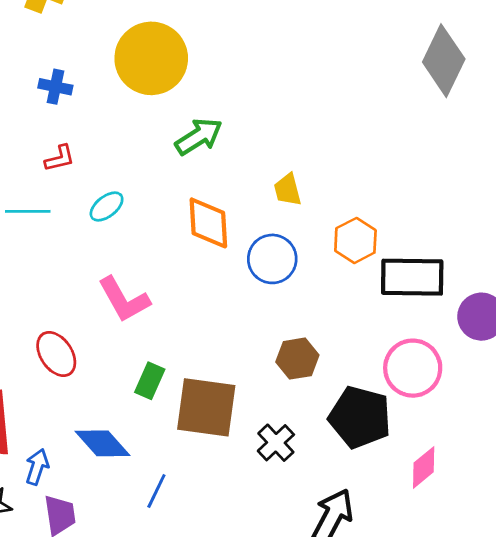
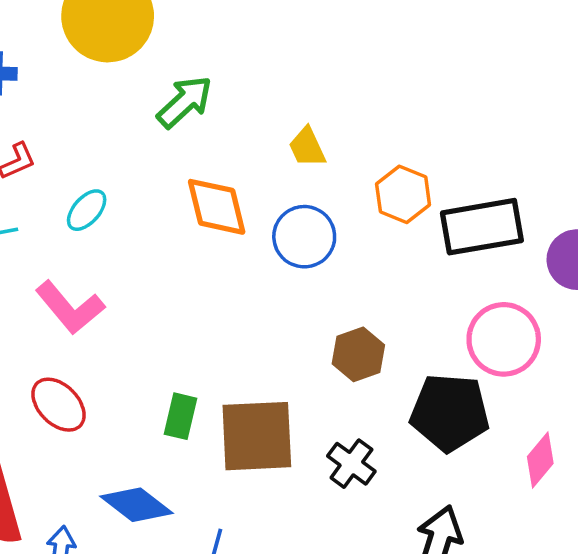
pink L-shape: (124, 300) -> (70, 308), moved

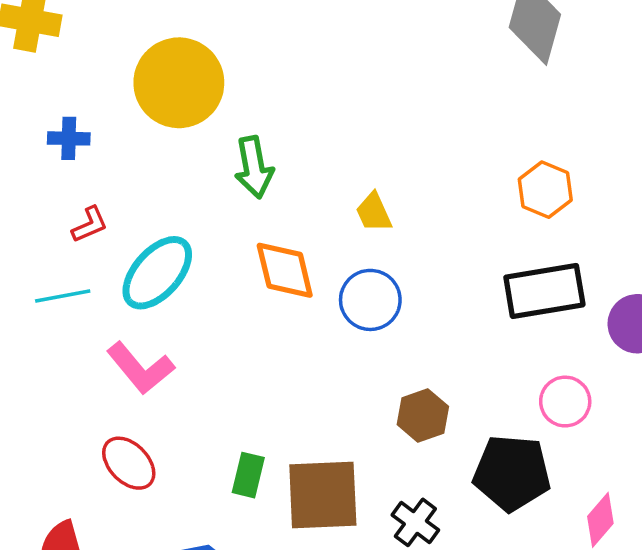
green arrow: (185, 102) -> (254, 167), turned 122
orange hexagon: (403, 194) -> (545, 190), moved
cyan ellipse: (87, 210) -> (157, 273), size x1.8
pink circle: (504, 339) -> (565, 402), size x0.7

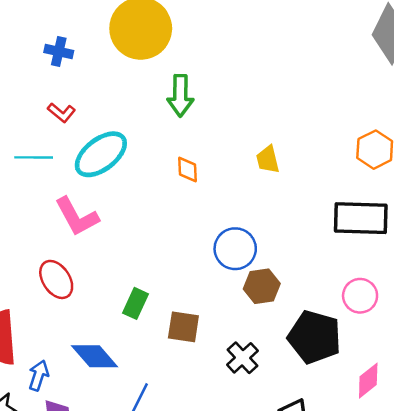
yellow trapezoid: (374, 212) -> (268, 160), moved
red L-shape: (90, 224) -> (61, 113), turned 52
orange diamond: (285, 270) -> (187, 169), size x0.6
blue circle: (370, 300) -> (235, 249), moved
brown square: (323, 495) -> (183, 327), size x0.6

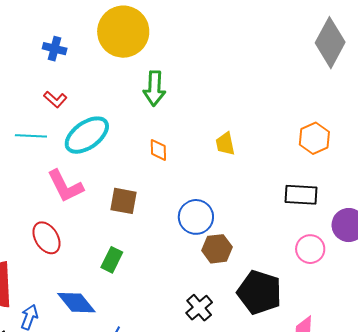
black rectangle: (361, 218) -> (301, 195), size x0.7
pink circle: (360, 296) -> (310, 249), moved
brown square: (183, 327) -> (124, 201), moved

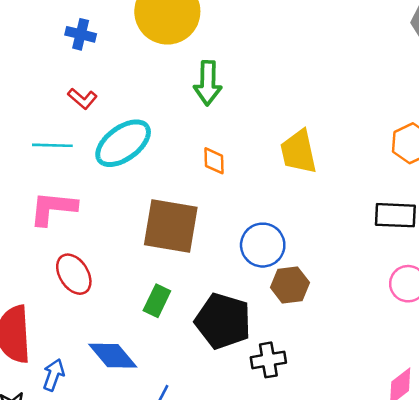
yellow trapezoid: (225, 144) -> (299, 152), size x1.5
pink L-shape: (65, 186) -> (53, 208), moved, turned 123
brown square: (124, 201) -> (171, 226), size x1.6
black pentagon: (259, 292) -> (223, 321), moved
black cross: (199, 308) -> (268, 360), turned 32

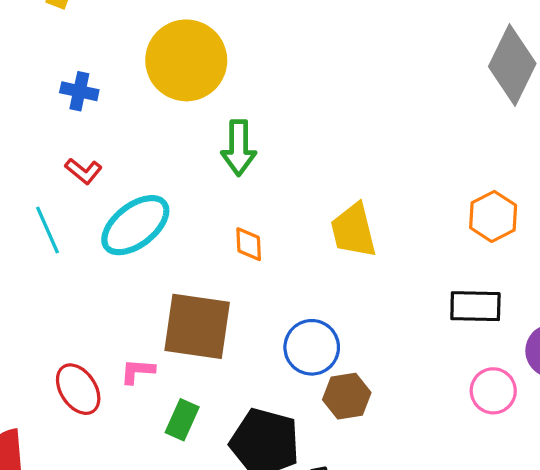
cyan line: (52, 145) -> (48, 230), turned 66
pink L-shape: (53, 208) -> (137, 371), moved, size x0.6

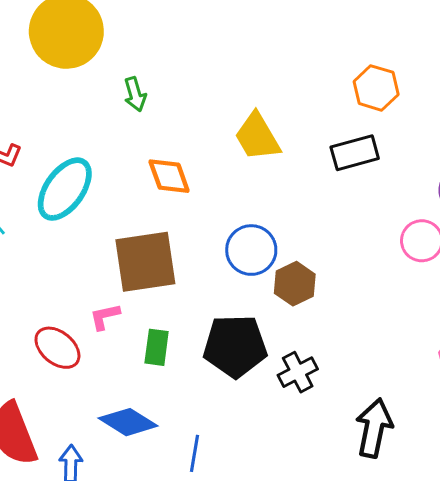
green arrow: (239, 148) -> (135, 94), size x0.7
orange diamond: (249, 244) -> (169, 176), size x1.4
black rectangle: (475, 306) -> (355, 153), moved

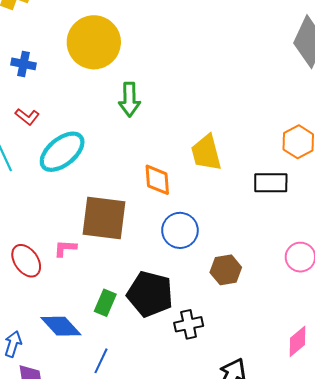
green arrow: (135, 94) -> (129, 99), size x1.4
orange diamond: (169, 176) -> (157, 180), moved
brown hexagon: (295, 284) -> (226, 270), moved
green rectangle: (157, 347) -> (105, 303), moved

